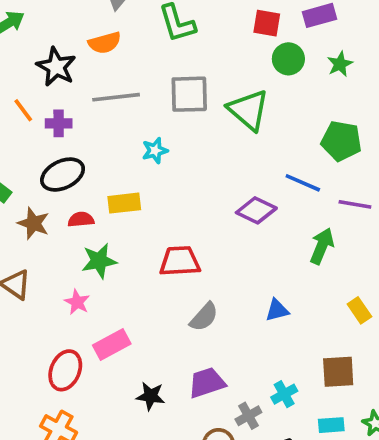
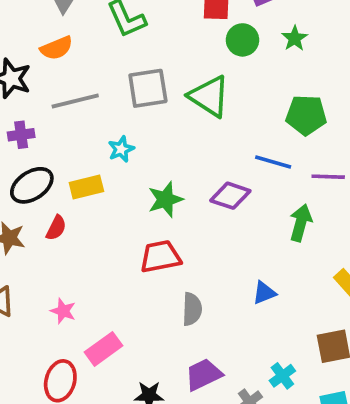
yellow rectangle: (124, 203) -> (86, 187), moved
red semicircle: (81, 220) -> (56, 228), turned 130
green star: (99, 261) -> (165, 199), moved
gray semicircle: (204, 317) -> (192, 309), turned -32

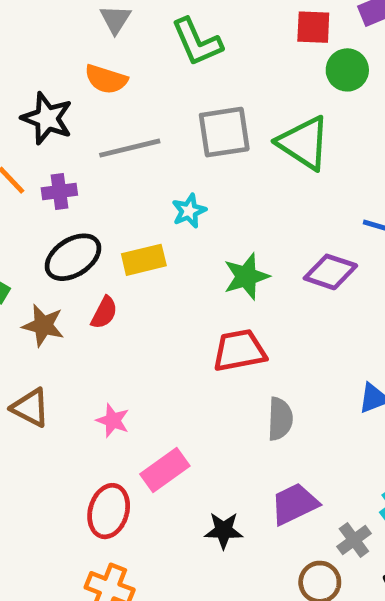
orange semicircle: (57, 48) -> (106, 79), turned 40

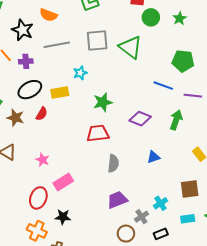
purple diamond: (330, 272) -> (140, 119), moved
black star: (224, 530) -> (63, 217), moved

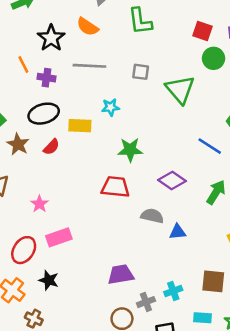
gray square: (97, 40) -> (141, 72), size x0.6
gray semicircle: (113, 163) -> (152, 216), moved, turned -96

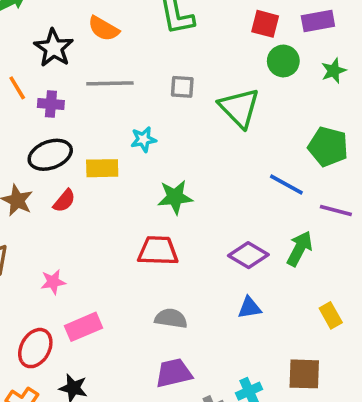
purple diamond: (172, 181) -> (248, 255), moved
pink star: (39, 204) -> (53, 282), turned 30
gray semicircle: (152, 216) -> (171, 318), moved

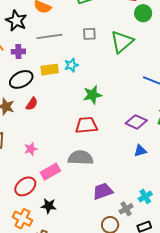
green triangle: (239, 108) -> (122, 42), turned 40
yellow rectangle: (102, 168) -> (50, 70), moved
gray semicircle: (171, 318) -> (81, 158), moved, size x1.4
red ellipse: (35, 348) -> (25, 186), turned 30

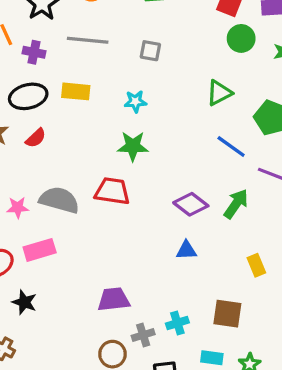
green triangle: (122, 42) -> (219, 93), moved, size x0.7
cyan star: (71, 65) -> (135, 101), moved
gray semicircle: (81, 158) -> (59, 200), moved

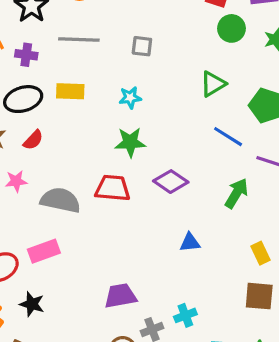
purple diamond: (191, 204) -> (171, 182), moved
pink star: (18, 208) -> (16, 181), moved
brown square: (227, 314) -> (259, 296), moved

